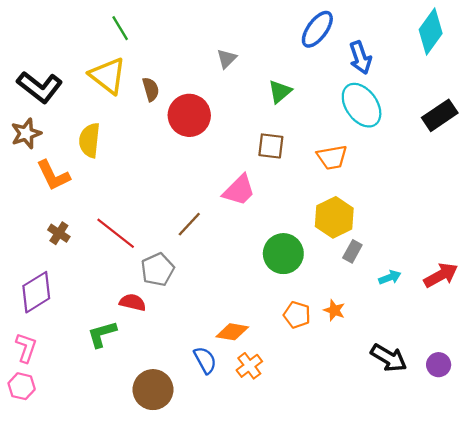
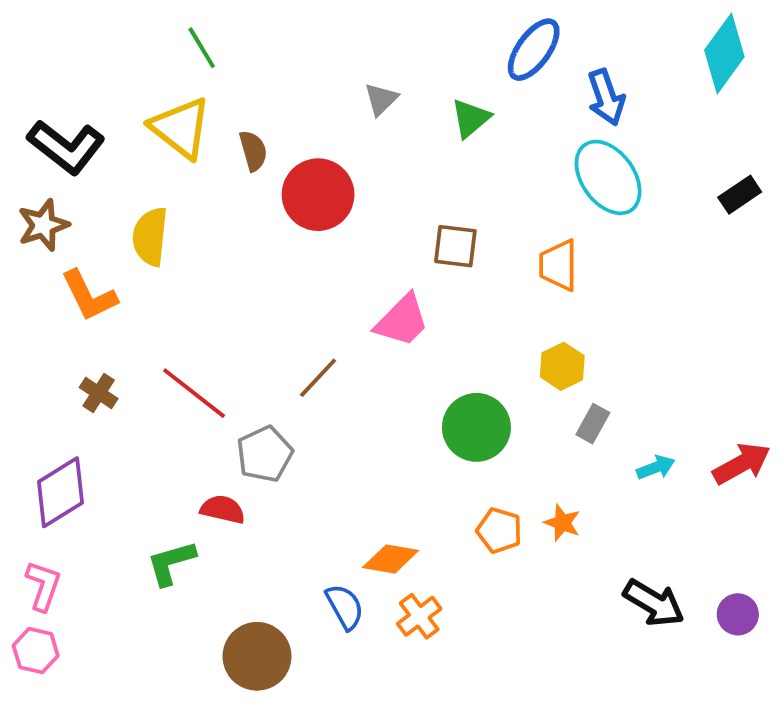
green triangle: (280, 92) -> (471, 118), moved
black rectangle: (440, 115) -> (740, 195), size x0.7
orange trapezoid: (332, 157) -> (558, 265), turned 100
yellow hexagon: (334, 217) -> (562, 366), size x0.7

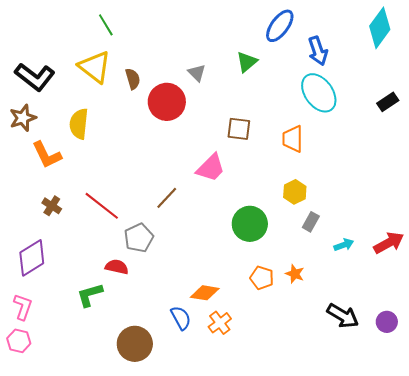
gray triangle: (381, 99) -> (197, 73), moved, turned -30

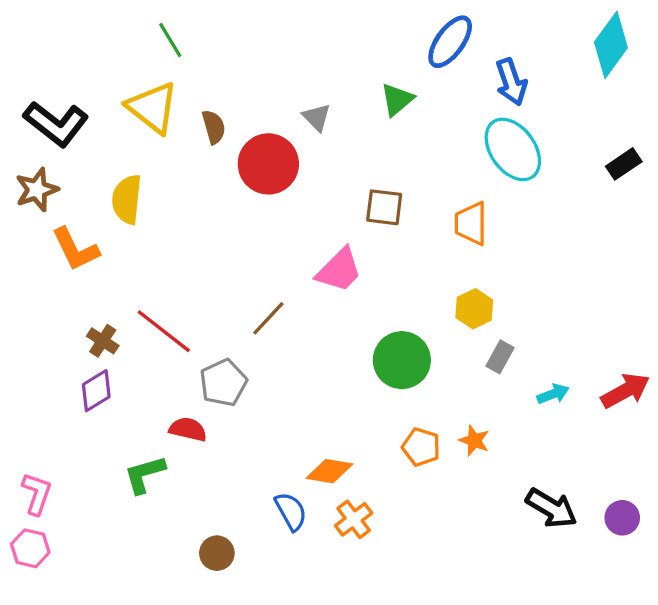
brown cross: (52, 206) -> (103, 341), moved
purple diamond: (32, 258) -> (96, 391), moved, size x0.7
brown circle: (135, 344) -> (217, 553), size x0.6

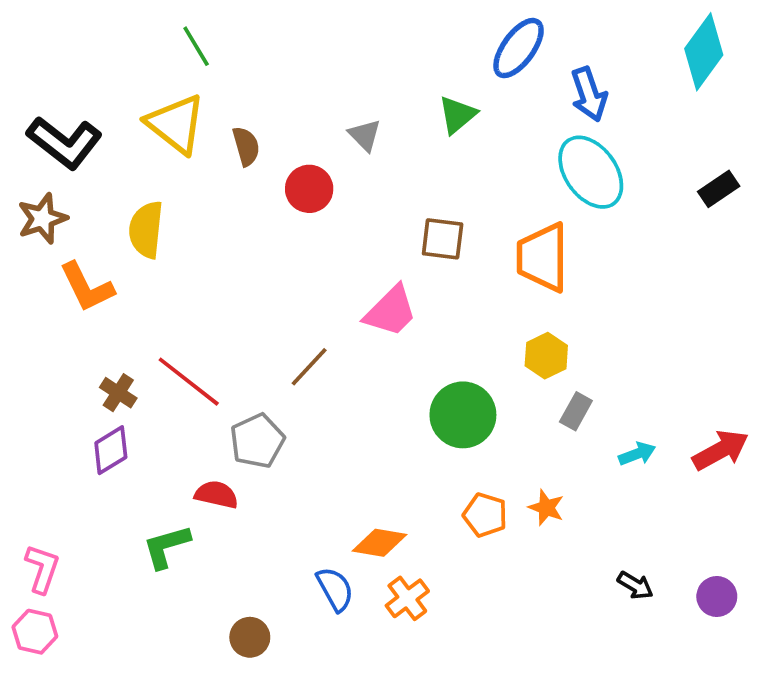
red circle: (268, 164) -> (309, 189), size x0.7
orange trapezoid: (471, 223) -> (543, 257), size x1.4
black arrow: (551, 508) -> (635, 585), size x0.6

